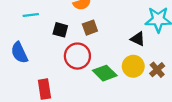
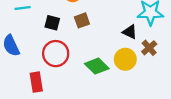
red circle: (77, 56) -> (56, 54), moved
brown cross: (157, 70) -> (149, 48), moved

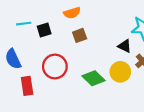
black square: (52, 23) -> (44, 30), moved, turned -32
red rectangle: (36, 82) -> (27, 86), moved

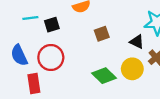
brown square: (80, 35) -> (102, 34), moved
red circle: (55, 66) -> (51, 58), moved

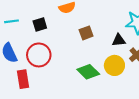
cyan line: (30, 18) -> (11, 21), moved
black triangle: (137, 42) -> (119, 40), turned -32

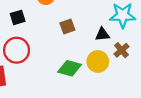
green diamond: (88, 72) -> (70, 68), turned -30

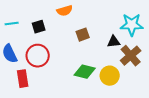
brown cross: (121, 50) -> (131, 56), size x1.5
yellow circle: (98, 61) -> (110, 76), moved

